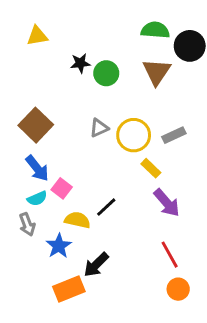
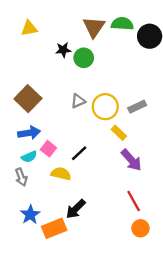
brown triangle: (157, 72) -> (94, 27), moved
blue arrow: (37, 168) -> (29, 133), turned -60
black line: (106, 207) -> (79, 153), moved
blue star: (59, 246) -> (30, 215), moved

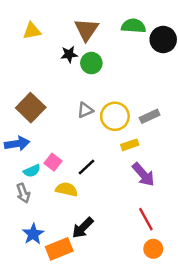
brown triangle: (94, 27) -> (86, 30), moved
blue arrow: (29, 133) -> (17, 144), moved
yellow rectangle: (119, 133) -> (130, 145), turned -63

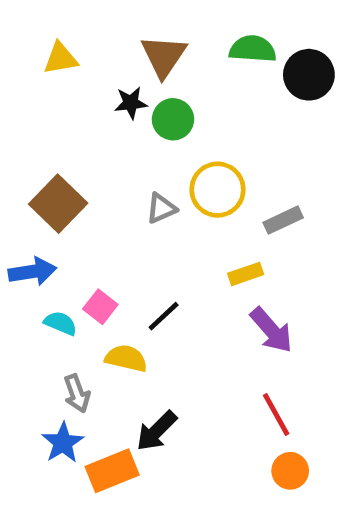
yellow circle: (115, 116) -> (218, 190), moved
cyan semicircle: (32, 171) -> (60, 323), turned -133
gray arrow: (23, 193) -> (77, 393), moved

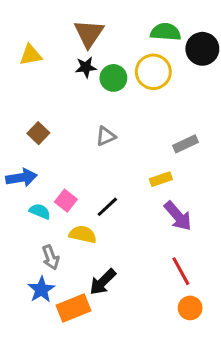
brown triangle: (164, 56) -> (89, 33), moved
yellow triangle: (60, 58) -> (31, 55), moved
yellow circle: (218, 190) -> (153, 72), moved
brown square: (58, 204) -> (38, 133), size x0.6

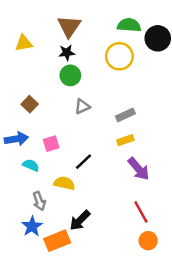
green circle: (113, 78) -> (70, 75), moved
gray rectangle: (185, 144) -> (125, 115), moved
pink square: (66, 201) -> (51, 144), moved, turned 35

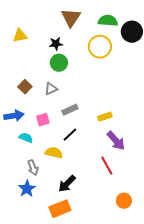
brown triangle: (69, 26) -> (71, 18), moved
gray triangle: (82, 107) -> (51, 89), moved
gray rectangle: (125, 115) -> (70, 110), moved
red line: (141, 212) -> (107, 166), moved
orange rectangle: (57, 241) -> (60, 209), moved

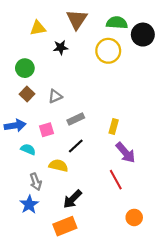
yellow triangle: (20, 36) -> (38, 28), moved
green circle: (59, 63) -> (25, 68), moved
yellow rectangle: (105, 117) -> (114, 127), turned -56

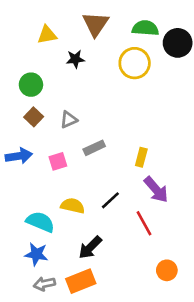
black line: (76, 146) -> (110, 200), moved
cyan semicircle: (28, 149) -> (40, 222), moved, size x1.5
gray arrow: (36, 182) -> (44, 284), moved, turned 98
blue star: (29, 204) -> (36, 254), turned -30

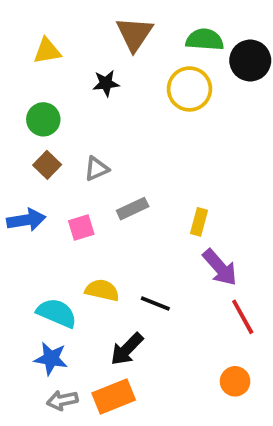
yellow triangle: (47, 35) -> (47, 51), moved
black line: (110, 200) -> (155, 303), moved, turned 65
red line: (144, 223) -> (243, 317), moved

